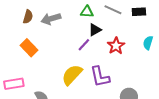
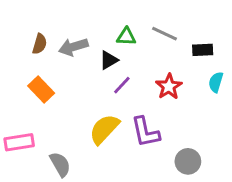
black rectangle: (139, 12) -> (203, 50), moved
black triangle: (95, 30) -> (109, 60), moved

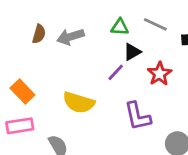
black triangle: (109, 60) -> (132, 52), moved
orange rectangle: (41, 89) -> (22, 92), moved
yellow semicircle: (104, 129) -> (79, 102), moved, turned -116

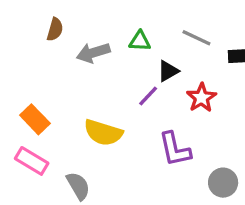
green triangle: (120, 27) -> (140, 41), moved
brown semicircle: (39, 34) -> (55, 29), moved
pink rectangle: (20, 126) -> (32, 161), turned 40

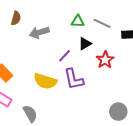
green triangle: (140, 41) -> (78, 21), moved
purple line: (148, 96) -> (65, 56), moved
purple L-shape: (175, 149) -> (74, 79), moved

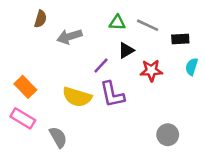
red star: (105, 60) -> (151, 70), turned 30

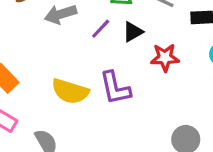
purple line: (101, 65) -> (101, 29), moved

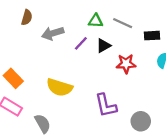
purple L-shape: (115, 88) -> (106, 105), moved

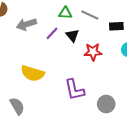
black triangle: (103, 46) -> (72, 35), turned -40

